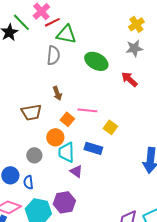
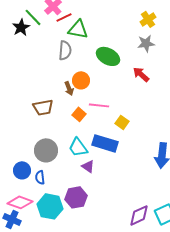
orange circle: (55, 137) -> (81, 80), moved
blue rectangle: (93, 148) -> (105, 143), size x1.4
cyan trapezoid: (66, 152) -> (78, 147), turned -35
gray circle: (34, 155) -> (46, 150), size x1.5

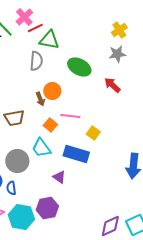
cyan trapezoid: (78, 147) -> (41, 148), moved

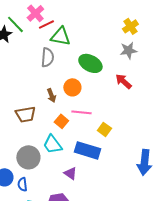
orange circle: (52, 91) -> (72, 87), moved

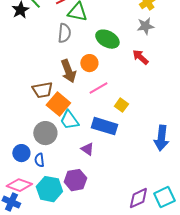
brown arrow: (51, 95) -> (68, 71), size x1.6
pink line: (81, 112) -> (98, 88), turned -36
orange square: (61, 121) -> (58, 104), moved, size x1.6

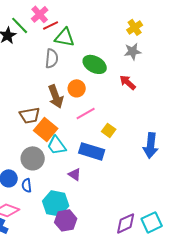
blue arrow: (161, 138) -> (151, 145), moved
purple hexagon: (75, 180) -> (66, 220), moved
cyan hexagon: (49, 189) -> (56, 203), moved

